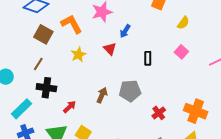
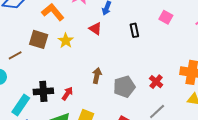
brown square: (43, 34) -> (39, 39), moved
brown line: (38, 64) -> (15, 55), moved, turned 40
black cross: (46, 88) -> (43, 91), moved
gray pentagon: (130, 91) -> (124, 87), moved

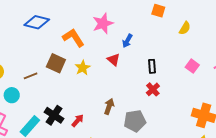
pink square: (166, 17) -> (192, 66), moved
red cross: (156, 82) -> (153, 89), moved
black cross: (43, 91) -> (54, 115), turned 30

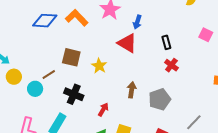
orange L-shape: (73, 38) -> (77, 18), moved
red triangle: (114, 60) -> (127, 43), size x1.5
yellow star: (83, 68) -> (99, 66), moved
cyan circle: (12, 95) -> (35, 89), moved
black cross: (54, 115) -> (74, 94), moved

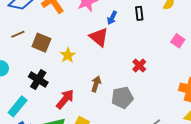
black rectangle: (166, 42) -> (139, 13), moved
brown line: (49, 74) -> (18, 34), moved
red arrow: (103, 110) -> (65, 99), size x1.5

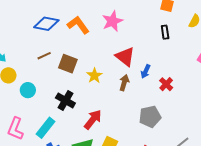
blue arrow: (112, 18) -> (146, 71), moved
brown arrow: (96, 84) -> (124, 83), moved

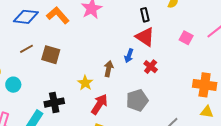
red triangle: (125, 57) -> (145, 37), moved
yellow star: (94, 76) -> (85, 83), moved
black cross: (65, 101) -> (54, 103), moved, turned -36
red arrow: (93, 120) -> (99, 104), moved

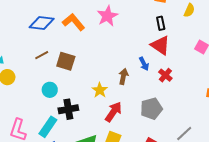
blue arrow: (129, 56) -> (144, 64), turned -48
cyan circle: (13, 85) -> (50, 90), moved

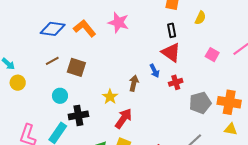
pink star: (107, 16) -> (118, 23), turned -30
red cross: (165, 75) -> (176, 82), turned 32
gray pentagon: (151, 109) -> (200, 103), moved

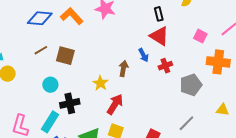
orange cross: (229, 102) -> (218, 62), moved

